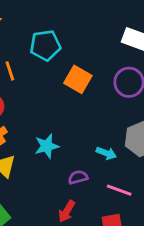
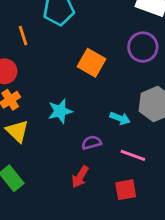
orange square: (78, 79) -> (91, 63), moved

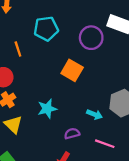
purple circle: (143, 47) -> (91, 38), moved

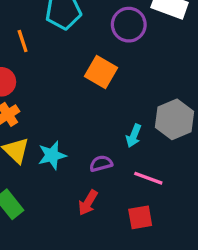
cyan star: (47, 109) -> (52, 155), moved
cyan arrow: (95, 114) -> (134, 136), turned 91

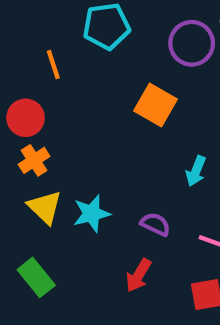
cyan arrow: (134, 136) -> (196, 171), moved
purple semicircle: (101, 163) -> (155, 224), turned 40

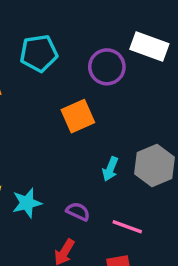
orange square: (155, 105) -> (78, 116), turned 36

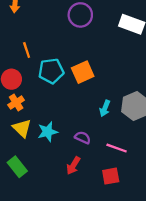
cyan pentagon: (39, 53) -> (51, 71), moved
purple circle: (107, 67) -> (80, 15), moved

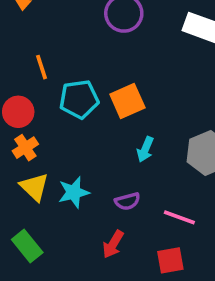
cyan arrow: (105, 108) -> (145, 149), moved
purple semicircle: (83, 138) -> (127, 201), turned 140

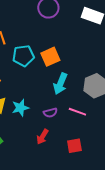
cyan arrow: (145, 149) -> (60, 84), size x1.5
pink line: (179, 217) -> (77, 112), moved

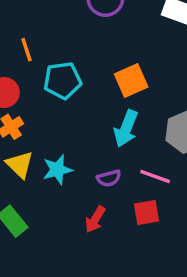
orange square: (50, 57) -> (131, 81), moved
red square: (74, 146) -> (147, 213), moved

